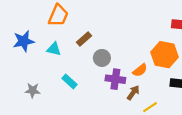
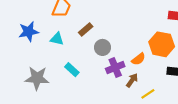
purple cross: (115, 79) -> (115, 68), turned -30
gray star: (33, 90) -> (37, 78), size x1.6

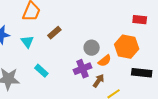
cyan triangle: (57, 39) -> (27, 42), turned 40
gray circle: (103, 47) -> (92, 48), moved

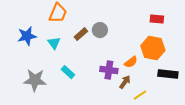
red rectangle: (140, 20) -> (157, 19), moved
gray circle: (92, 48) -> (100, 30), moved
purple cross: (82, 69) -> (109, 70), turned 30

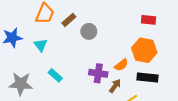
brown rectangle: (81, 34) -> (69, 20), moved
black rectangle: (168, 74) -> (147, 78), moved

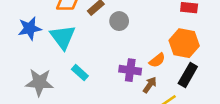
cyan triangle: (41, 45) -> (63, 37), size x1.6
black rectangle: (147, 78) -> (188, 75), turned -66

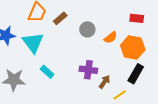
gray circle: (119, 21) -> (87, 29), moved
orange semicircle: (157, 60) -> (111, 38), moved

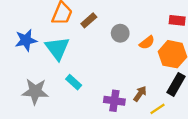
purple cross: (88, 70) -> (114, 101), moved

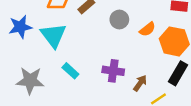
purple cross: (114, 101) -> (113, 71), moved

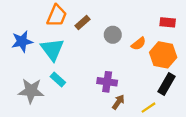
cyan rectangle: (70, 71) -> (58, 80), moved
brown arrow: (140, 83) -> (118, 102), moved

